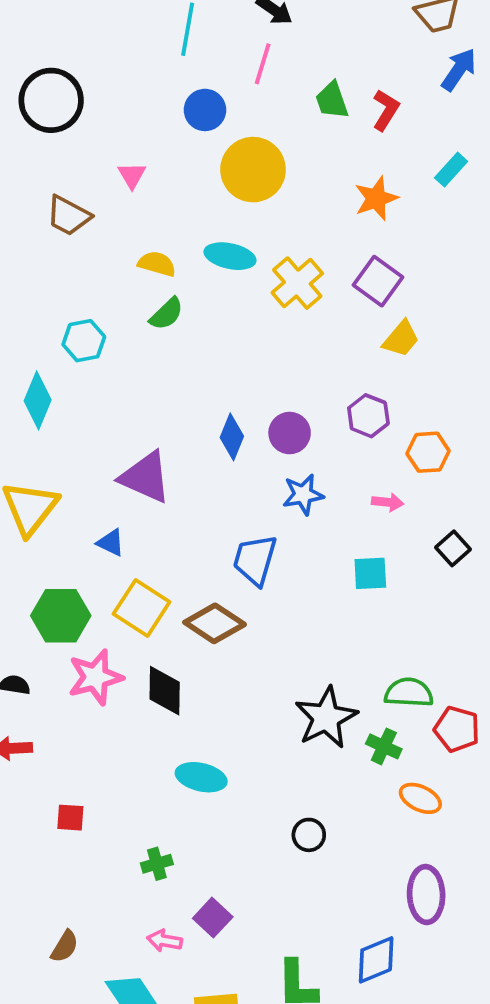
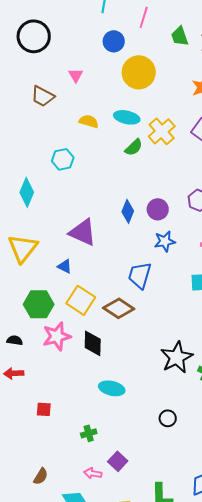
green semicircle: (167, 314) -> (134, 147), moved
cyan hexagon: (84, 341) -> (63, 159), moved

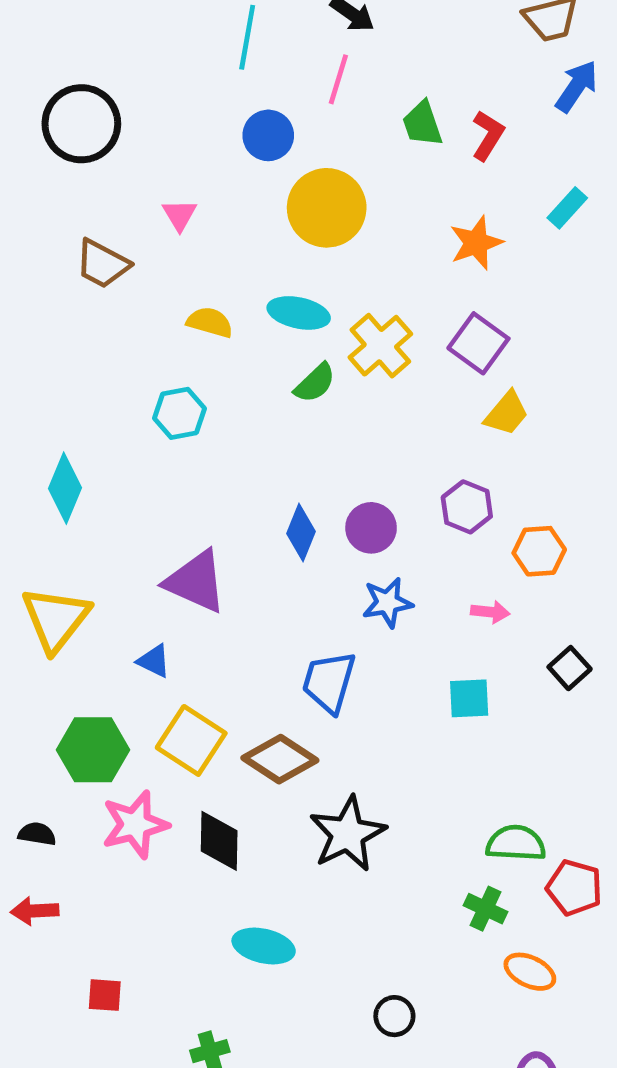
cyan hexagon: (63, 159) -> (179, 413), moved
black star: (177, 357) -> (348, 834), moved

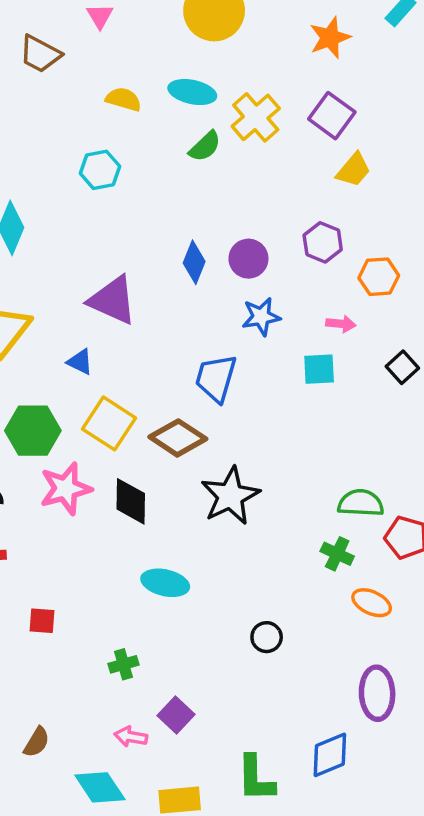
cyan square: (469, 698) -> (319, 369), moved

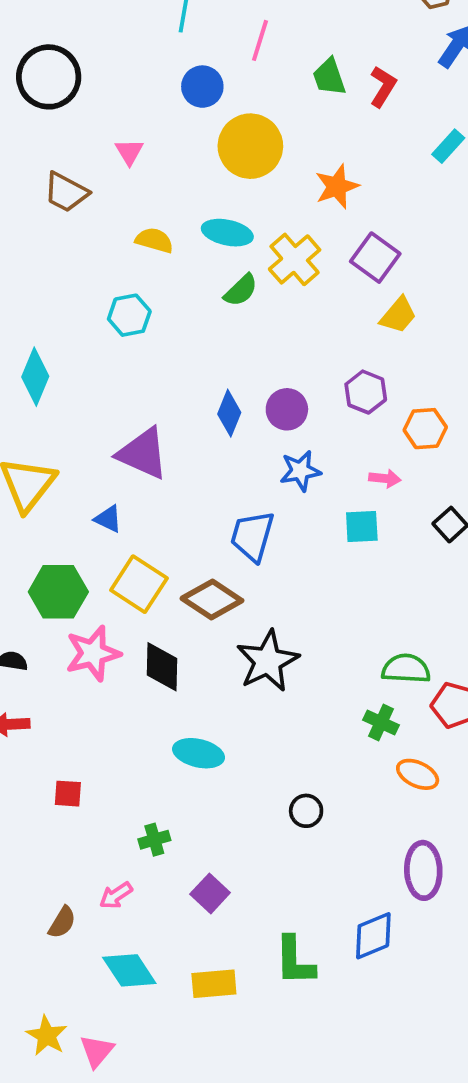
orange star: (330, 38) -> (337, 186), moved
pink arrow: (131, 737) -> (116, 895), moved, turned -44

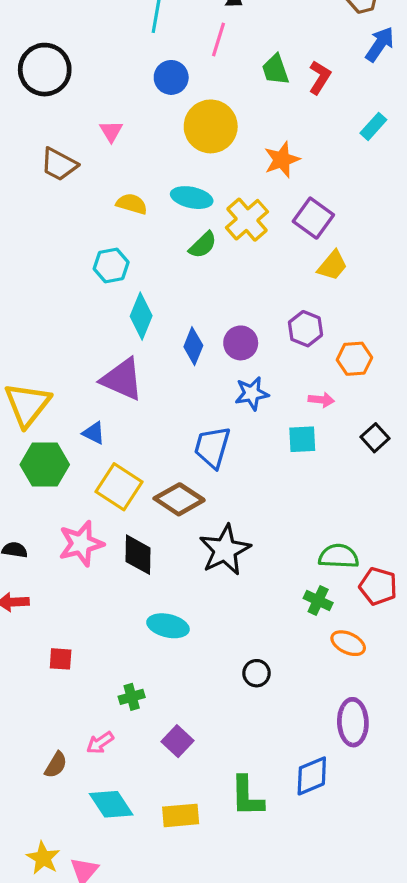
cyan diamond: (35, 377) -> (141, 316), moved
green hexagon: (58, 592) -> (45, 465), moved

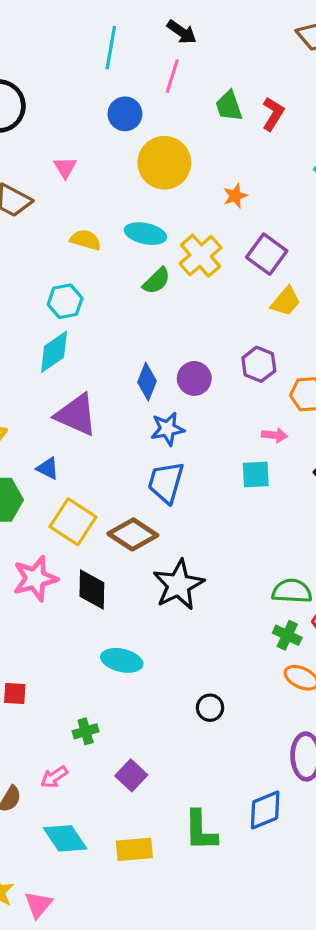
orange star: (282, 160) -> (235, 196), size x0.7
cyan diamond: (141, 316) -> (54, 352), moved, turned 33
blue star: (252, 393) -> (167, 429), moved
green cross: (318, 600) -> (287, 635), moved

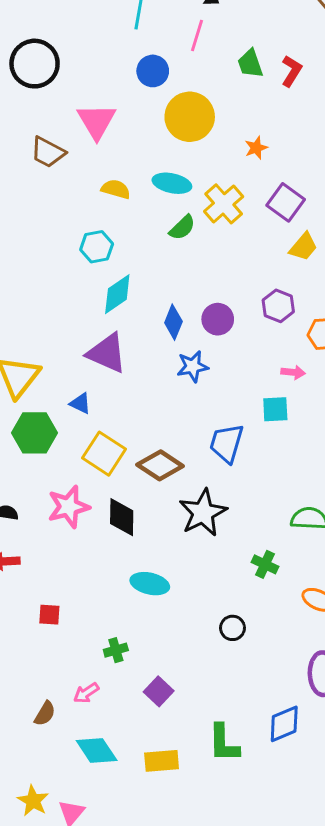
pink triangle: (65, 167) -> (97, 121), size x1.8
cyan diamond: (54, 352) -> (117, 294), moved
blue trapezoid: (166, 482) -> (227, 443), moved
green cross: (287, 635) -> (265, 564), moved

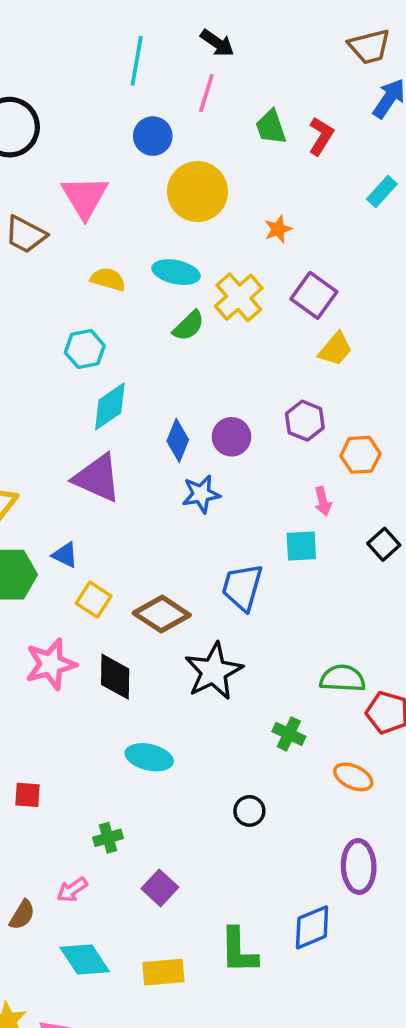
pink arrow: (293, 372) -> (323, 501), turned 70
blue triangle: (80, 403) -> (65, 555), moved
yellow square: (104, 454) -> (94, 600), size x0.7

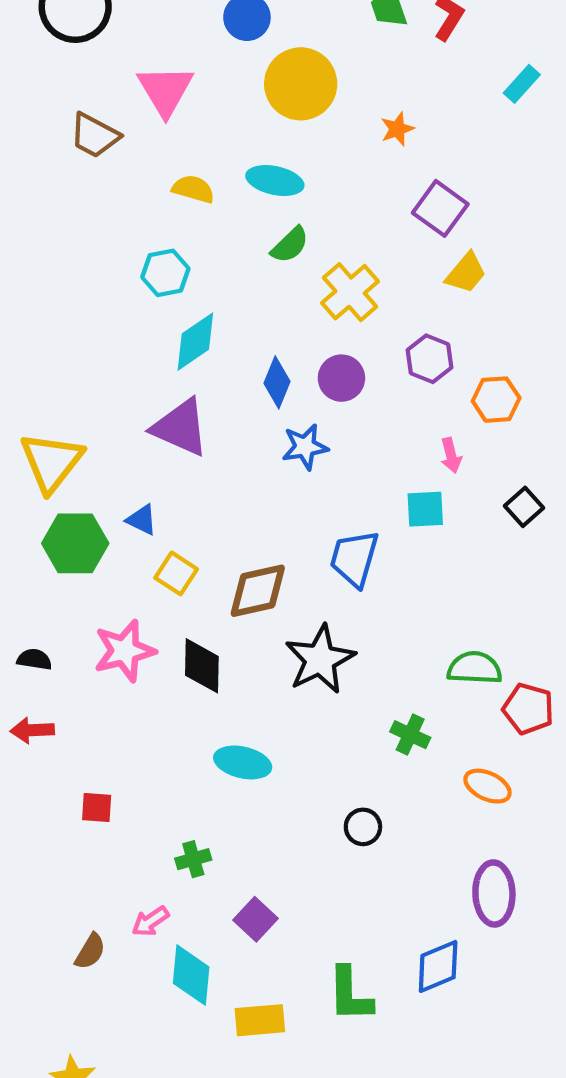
yellow cross: (239, 297) -> (350, 292), moved
brown diamond: (162, 614) -> (258, 591), turned -46
cyan diamond: (85, 960) -> (191, 975), moved, turned 39

